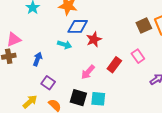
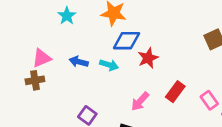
pink rectangle: (138, 56) -> (209, 100), moved
blue arrow: (38, 59) -> (79, 62), moved, turned -96

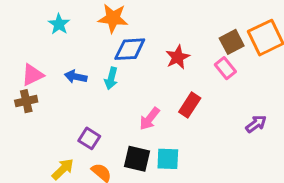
red star: (148, 58) -> (178, 57), moved
cyan arrow: (109, 65) -> (111, 78), turned 90
pink rectangle: (209, 100) -> (225, 68), moved

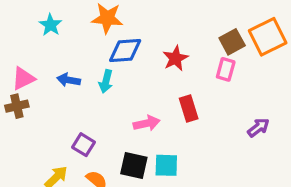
pink rectangle: (225, 68) -> (226, 69), turned 55
red rectangle: (190, 105) -> (189, 108), turned -50
pink arrow: (150, 119) -> (147, 123), turned -140

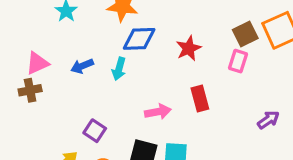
blue arrow: (69, 80) -> (82, 66), turned -35

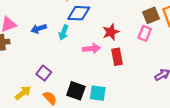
red star: (189, 48) -> (111, 32), moved
pink arrow: (158, 112) -> (91, 49), moved

